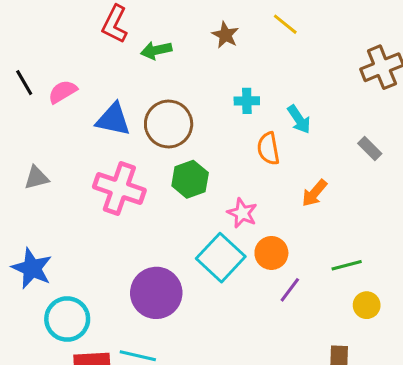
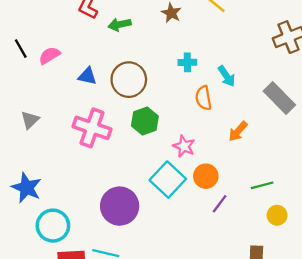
blue triangle: (113, 119) -> (87, 76), size x0.7
gray rectangle: (370, 149) -> (279, 98), size x1.8
gray triangle: (36, 178) -> (30, 120), turned -30

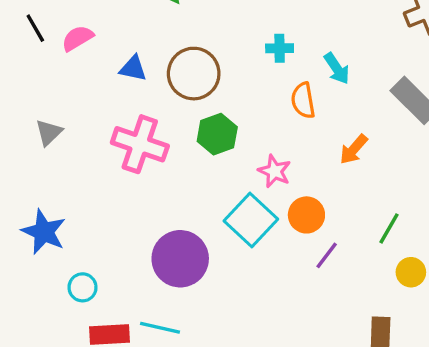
green line: (262, 185) -> (389, 228), turned -45
cyan circle: (53, 226) -> (83, 287), size x0.6

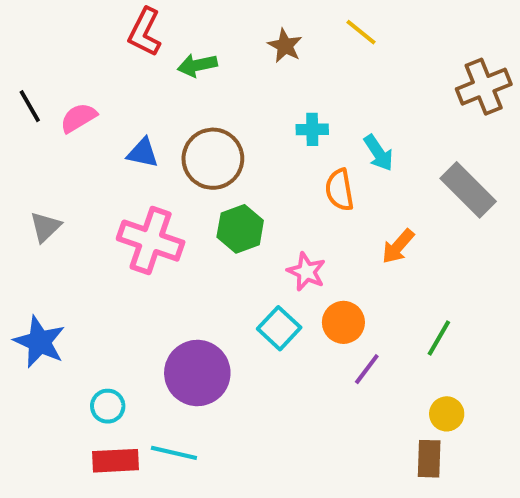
cyan square: (251, 220) -> (279, 328), size x0.7
yellow circle: (411, 272) -> (447, 414), moved
cyan circle: (83, 287) -> (108, 406), moved

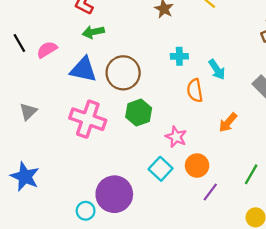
green arrow: (197, 65) -> (93, 32), moved
blue triangle: (143, 153) -> (83, 70), size x1.5
cyan circle: (108, 406) -> (86, 211), moved

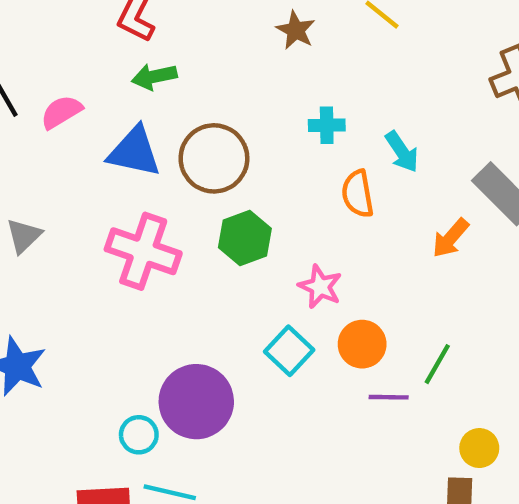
orange arrow: (228, 122) -> (451, 238), moved
green line: (251, 174) -> (437, 364), moved
purple line: (210, 192) -> (389, 397), turned 54

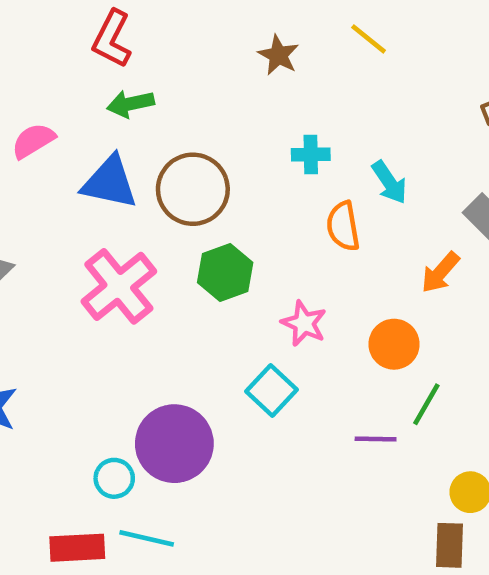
pink cross: (143, 251) -> (119, 286), turned 32
orange circle: (362, 344) -> (394, 344), moved

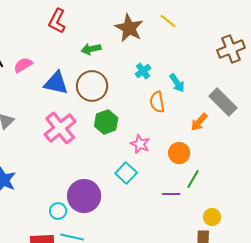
brown star: (278, 55) -> (129, 28), size x1.6
green arrow: (130, 104) -> (91, 49), moved
cyan cross: (311, 155) -> (143, 71), turned -35

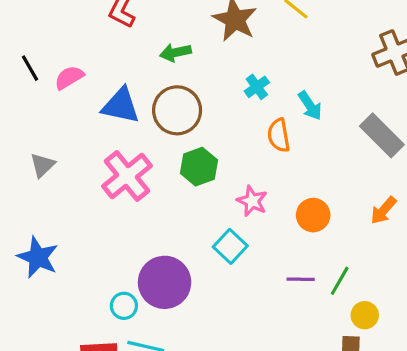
orange arrow: (199, 122) -> (384, 210), moved
green line: (193, 179) -> (340, 281), moved

